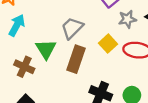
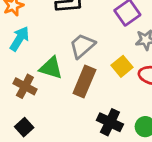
green triangle: (46, 49) -> (51, 68), turned -45

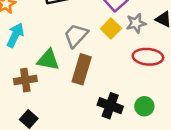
yellow square: (122, 66) -> (111, 28), moved
brown cross: (25, 86) -> (25, 80), turned -30

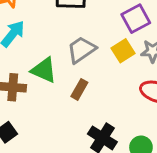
brown rectangle: (82, 69) -> (79, 89), size x0.6

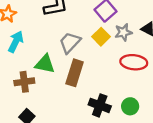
brown rectangle: (79, 89) -> (75, 73), size x1.6

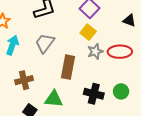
gray star: (123, 32) -> (95, 51), moved
gray trapezoid: (70, 43) -> (45, 43), moved
green triangle: (45, 64) -> (54, 99), moved

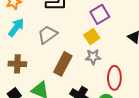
red ellipse: (120, 52) -> (114, 78), moved, turned 75

